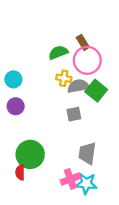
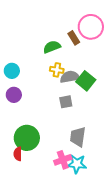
pink circle: (87, 60) -> (91, 27), moved

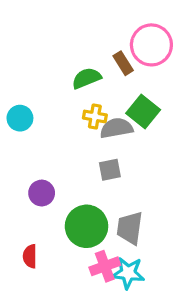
green square: (86, 81) -> (143, 111), moved
purple circle: (14, 95) -> (42, 193), moved
green circle: (27, 138) -> (87, 226), moved

